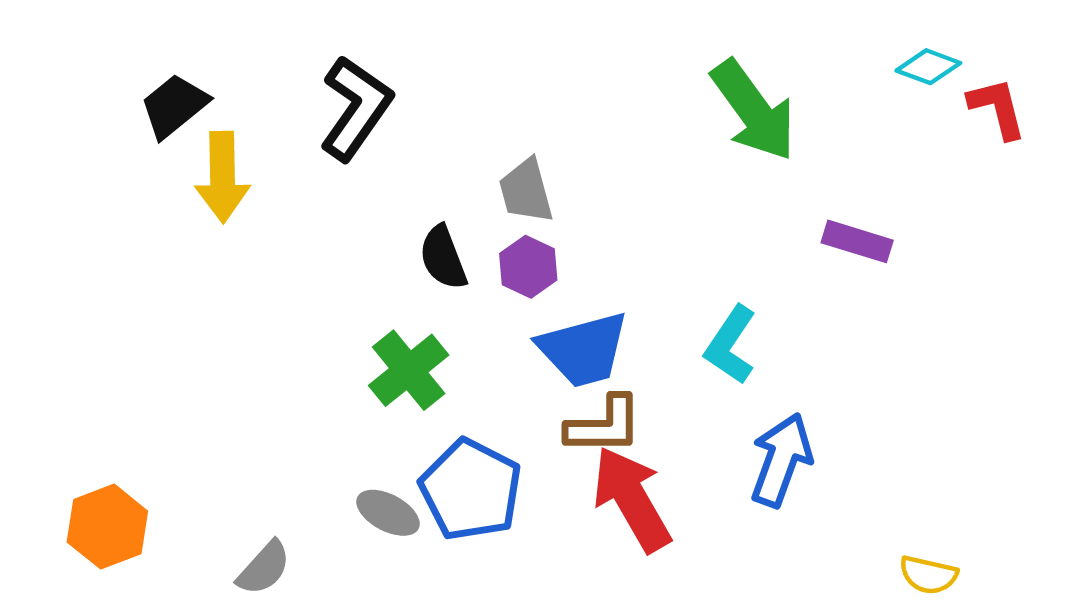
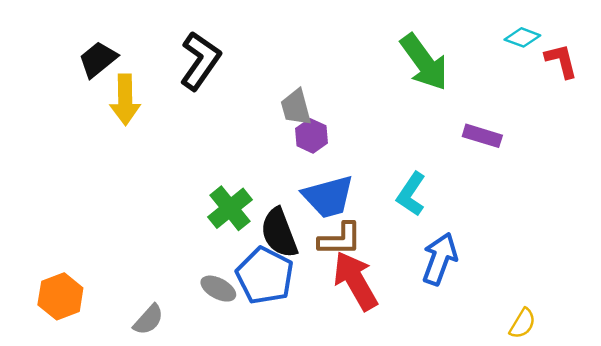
black semicircle: (443, 258) -> (279, 233), moved, size x1.4
purple hexagon: (528, 267) -> (312, 136), moved
yellow semicircle: (928, 575) -> (522, 324), turned -72

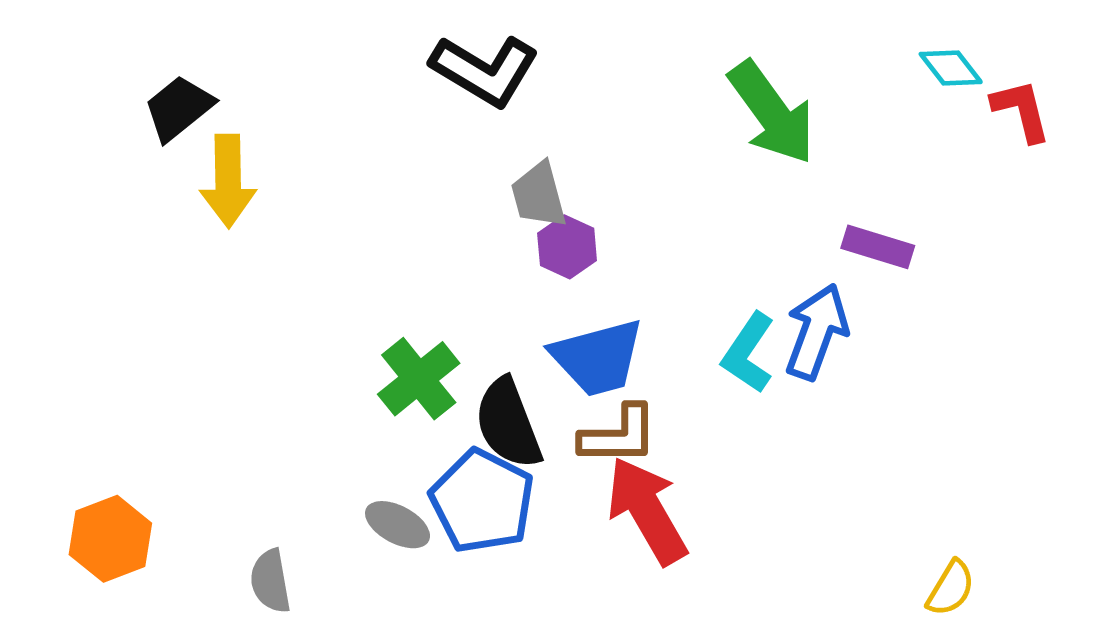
cyan diamond: (522, 37) -> (951, 68), turned 32
black L-shape: (200, 61) -> (485, 70), moved, turned 86
blue arrow: (440, 259) -> (817, 332), moved
gray semicircle: (148, 320) -> (270, 581), turned 128

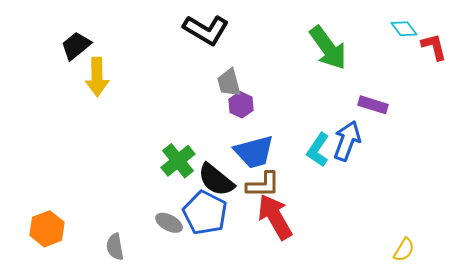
black semicircle: (508, 423) -> (216, 180), turned -30

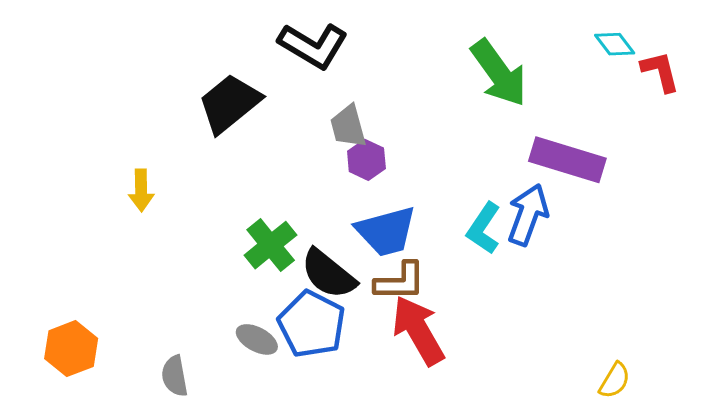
black trapezoid: (76, 46) -> (229, 103), moved, size x1.4
yellow arrow: (97, 77) -> (141, 190), moved, size x0.7
purple rectangle: (373, 105) -> (567, 160), size x1.6

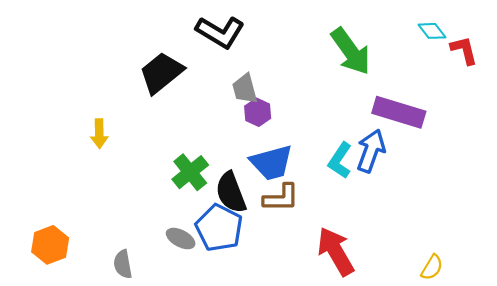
black semicircle: (328, 274) -> (231, 193), turned 30
red arrow: (418, 330) -> (336, 251), moved

